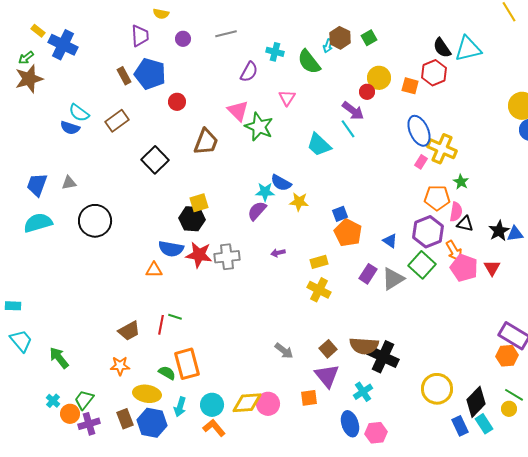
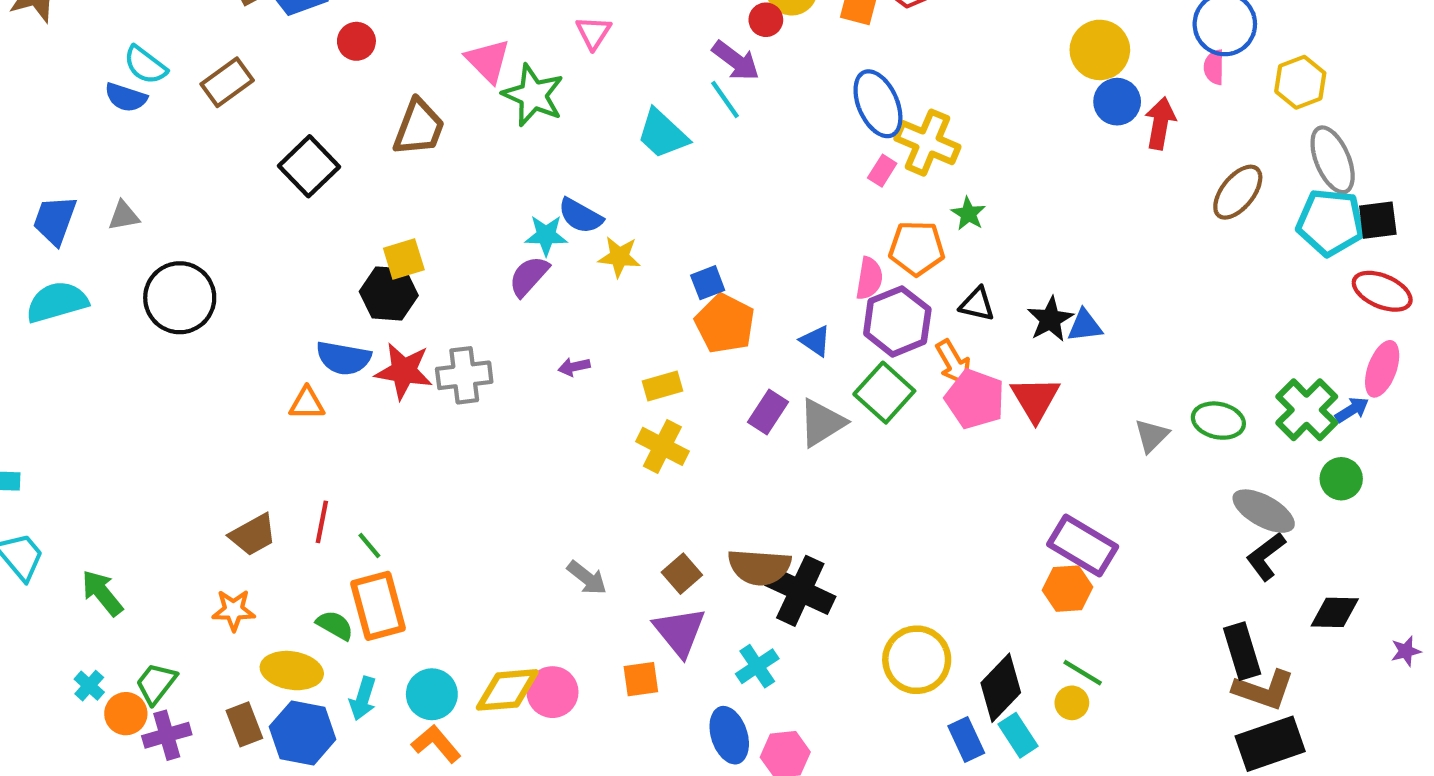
pink semicircle: (456, 212) -> (869, 278), moved
red triangle: (492, 268) -> (1035, 399), size x1.4
green line: (175, 317) -> (369, 546), moved, turned 32

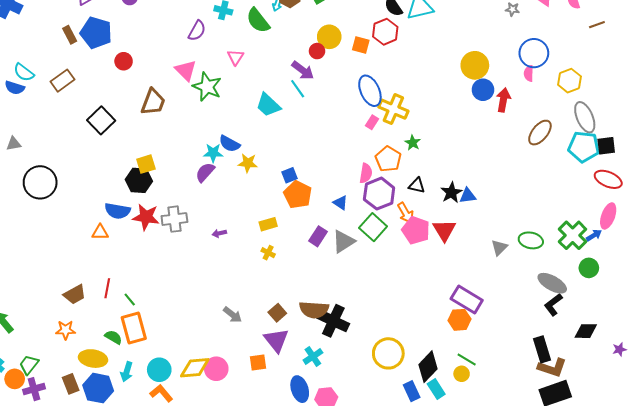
orange pentagon: (917, 248) -> (388, 159), turned 30
purple arrow: (574, 367) -> (219, 233), moved
yellow cross: (662, 446) -> (268, 253), size x0.6

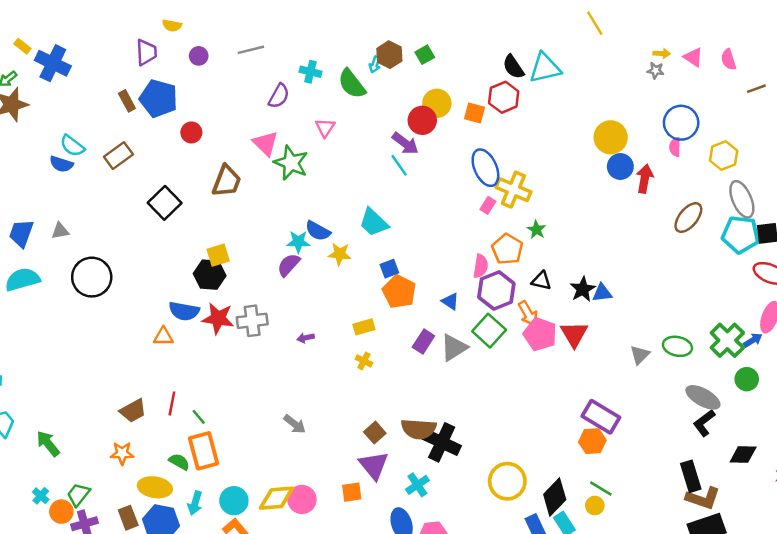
red circle: (317, 51) -> (422, 120), size x1.5
cyan trapezoid: (268, 105) -> (374, 222), moved
gray arrow: (233, 315) -> (295, 424), moved

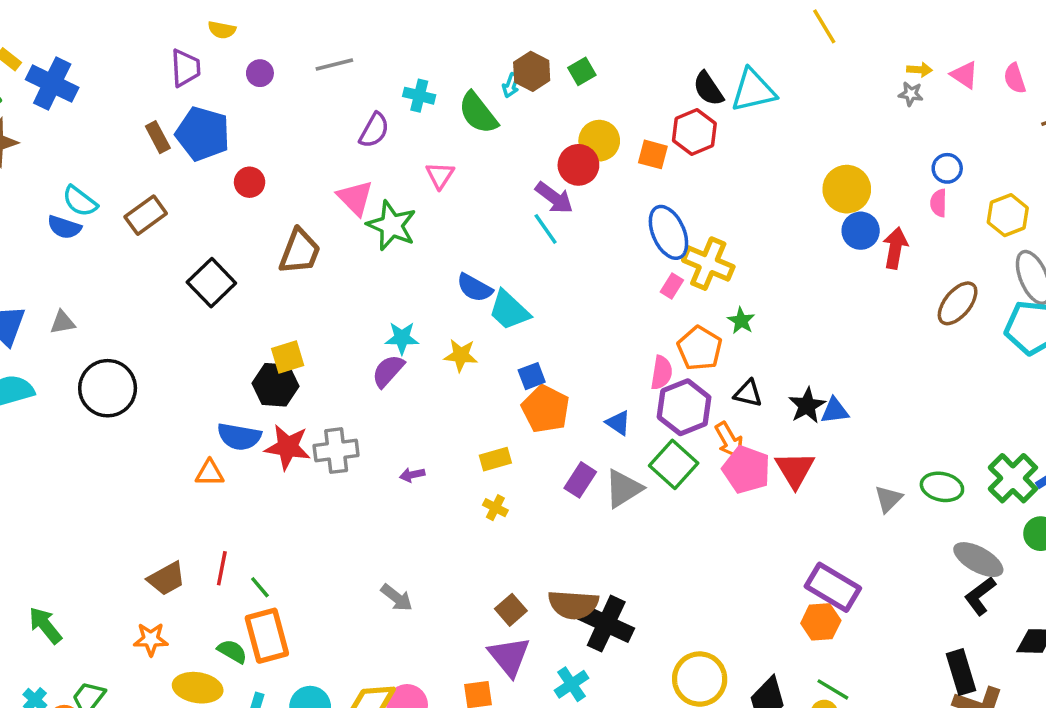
blue circle: (681, 123) -> (947, 168), size x0.6
blue semicircle: (318, 231) -> (475, 288), moved

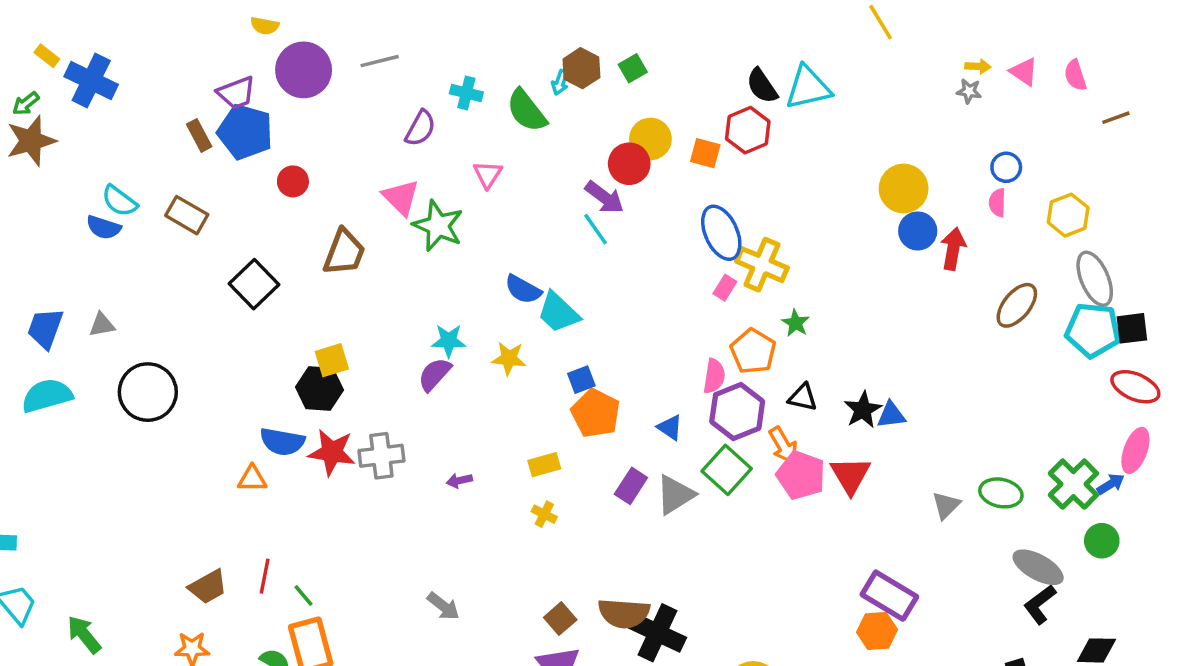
purple trapezoid: (185, 68) -> (236, 93), moved, turned 72
purple circle: (260, 73) -> (304, 70), size x2.0
brown rectangle: (146, 215) -> (187, 215), turned 66

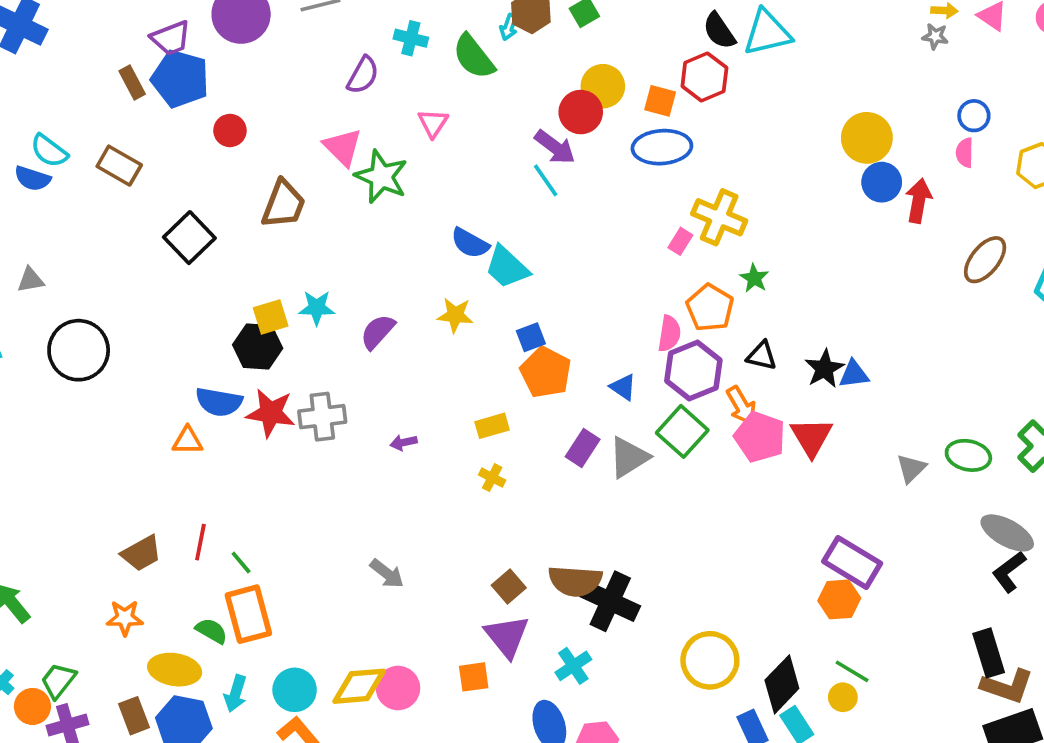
blue ellipse: (721, 233) -> (662, 147), moved, turned -70
cyan star: (449, 341) -> (317, 308), moved

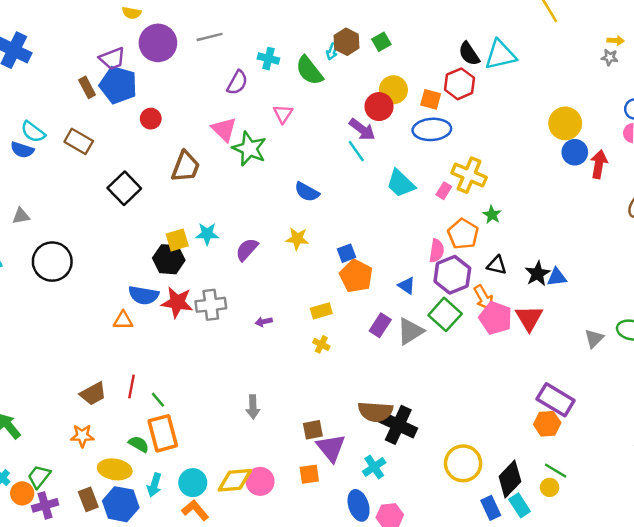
cyan trapezoid: (507, 267) -> (401, 183), moved
gray arrow: (387, 574) -> (253, 407), turned 50
brown square: (509, 586) -> (313, 430), moved, turned 30

